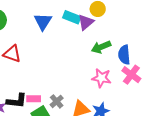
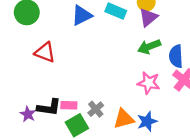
blue triangle: (43, 22) -> (82, 15), turned 30
purple triangle: (86, 22) -> (148, 17), moved

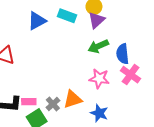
orange triangle: (124, 119) -> (73, 99), moved
blue star: (147, 121) -> (99, 113), turned -30

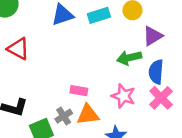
cyan rectangle: (67, 16) -> (99, 15), turned -48
purple triangle: (96, 20) -> (153, 36), moved
pink rectangle: (29, 102) -> (79, 91), moved

